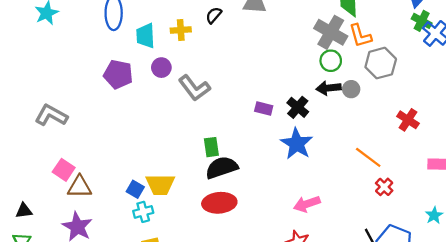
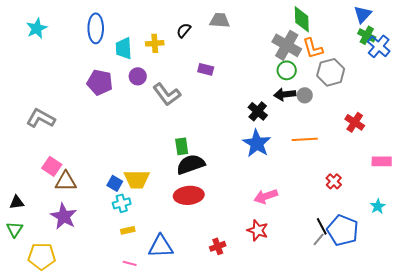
purple rectangle: (264, 108) -> (206, 69), moved
orange line: (368, 157) -> (305, 139), moved, turned -40

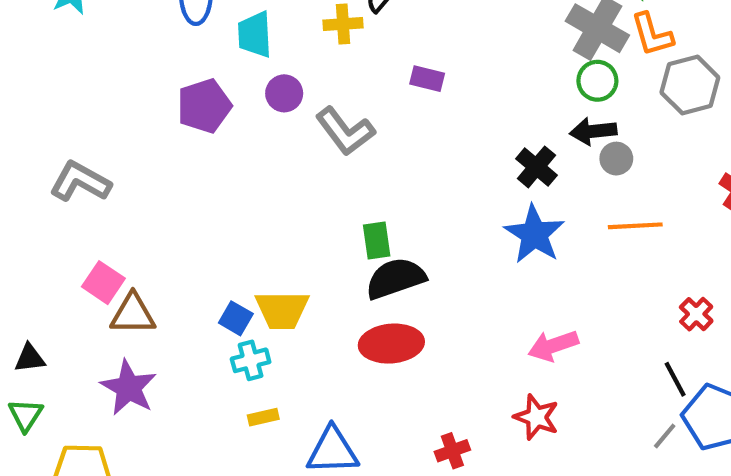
yellow cross: (155, 43) -> (343, 24), moved
purple pentagon: (100, 82) -> (204, 106), turned -30
gray circle: (305, 95) -> (616, 159), moved
black line: (322, 226) -> (675, 379), moved

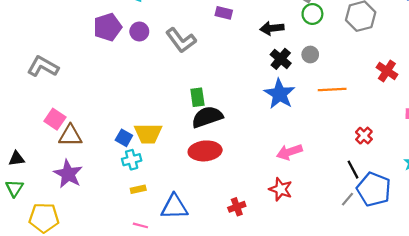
purple circle: (284, 93) -> (139, 31), moved
black arrow: (593, 131) -> (272, 28), moved
gray circle: (616, 159) -> (310, 55), moved

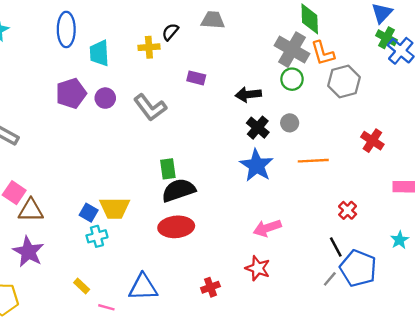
yellow rectangle: (138, 189) -> (82, 286), moved, turned 56

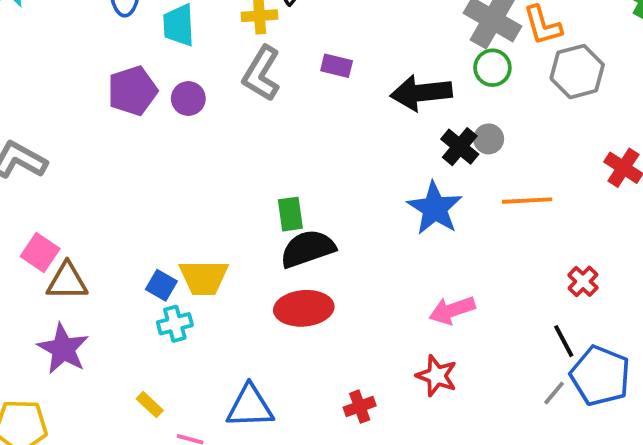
black arrow: (248, 94) -> (421, 93), size x1.4
gray L-shape: (150, 108) -> (261, 73), moved, turned 68
black cross: (258, 128) -> (460, 147), moved

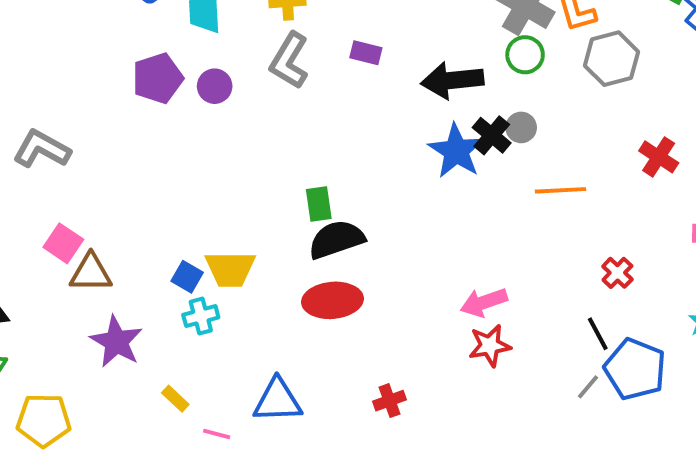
blue star: (435, 208) -> (456, 151), moved
purple star: (63, 349) -> (116, 342), moved
red star: (437, 376) -> (490, 346), moved, turned -30

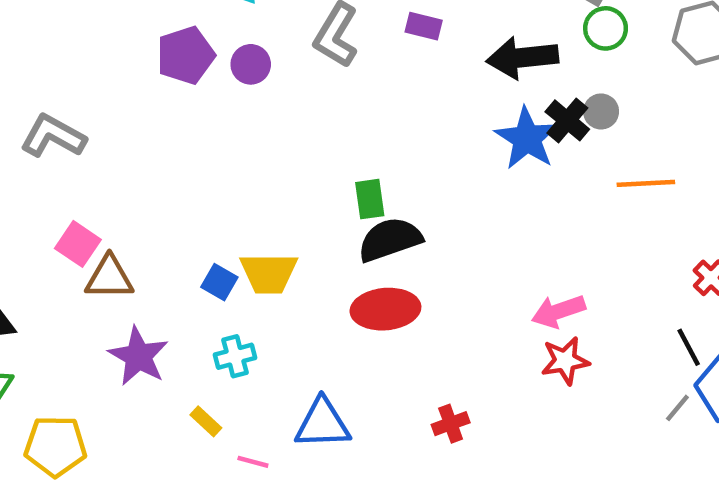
cyan cross: (201, 316) -> (235, 356), moved

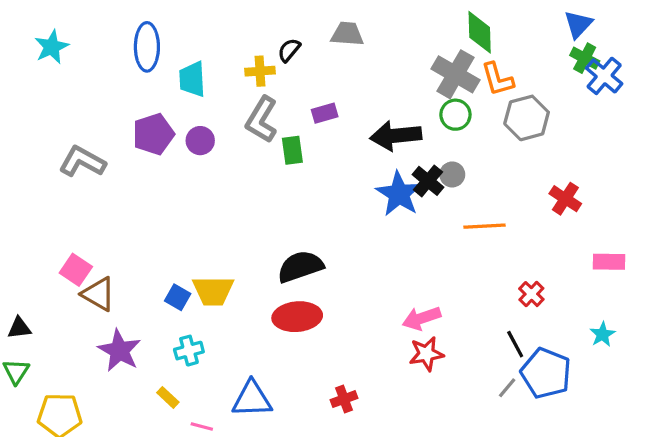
purple rectangle: (424, 26) -> (325, 113), turned -30
gray L-shape: (53, 136) -> (82, 162), moved
green rectangle: (370, 199) -> (292, 150), moved
brown triangle: (109, 278) -> (98, 294), turned 30

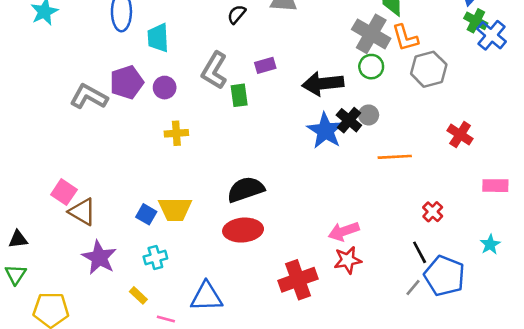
yellow cross: (260, 71) -> (176, 133), moved
gray L-shape: (82, 162) -> (89, 97), moved
red cross: (344, 399) -> (298, 280), moved, size x1.8

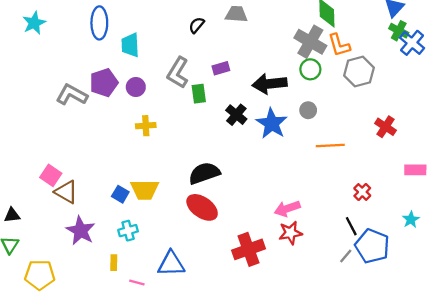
black cross: (349, 120) -> (236, 115), moved
red ellipse: (243, 230) -> (202, 207), turned 40
yellow rectangle: (138, 295) -> (114, 263), turned 48

